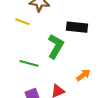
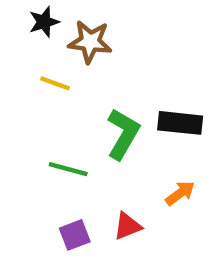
black rectangle: (77, 27) -> (180, 123), moved

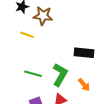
green L-shape: (123, 134) -> (60, 75), moved
orange arrow: (180, 193) -> (84, 85), turned 88

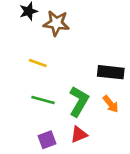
yellow line: (27, 35) -> (38, 63), moved
orange arrow: (84, 85) -> (111, 104), moved

